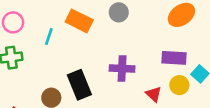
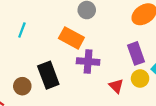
orange rectangle: (79, 21) -> (71, 38), moved
purple rectangle: (174, 58) -> (136, 53), turned 65

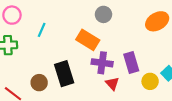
purple rectangle: (136, 53) -> (131, 63), moved
red triangle: (116, 86) -> (112, 84), moved

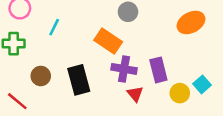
brown circle: (39, 83) -> (41, 76), moved

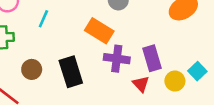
red triangle: (135, 94) -> (141, 84), moved

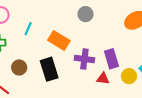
orange rectangle: (99, 31) -> (59, 40), moved
red triangle: (141, 84) -> (103, 79), turned -40

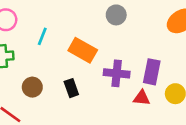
purple rectangle: (111, 59) -> (152, 72), turned 30
black rectangle: (49, 69) -> (71, 88), size x0.6

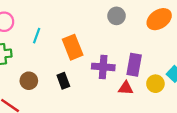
gray circle: (116, 15) -> (117, 16), moved
orange rectangle: (83, 50) -> (73, 47), turned 40

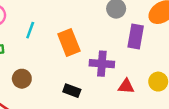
purple rectangle: (134, 65) -> (136, 36), moved
black rectangle: (63, 81) -> (72, 91), moved, turned -49

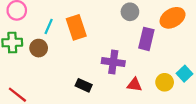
orange rectangle: (69, 42) -> (76, 27), moved
brown circle: (22, 79) -> (39, 48), moved

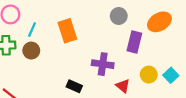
cyan line: (49, 26) -> (32, 30), moved
yellow circle: (165, 82) -> (149, 75), moved
red triangle: (134, 85) -> (123, 86), turned 32

